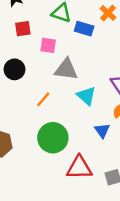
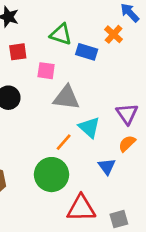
orange line: (43, 99) -> (64, 142), moved

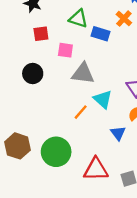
green circle: (52, 175) -> (56, 152), moved

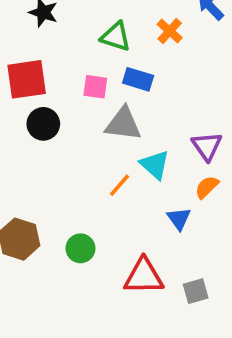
orange cross: (124, 19) -> (170, 31), moved
red square: (41, 34) -> (27, 79), moved, size x1.6
blue rectangle: (100, 34) -> (138, 79), moved
green circle: (56, 152) -> (80, 248), size x0.6

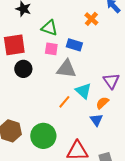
green triangle: (116, 37) -> (49, 28), moved
orange semicircle: (207, 187) -> (102, 103), moved
green circle: (80, 248) -> (43, 136), size x1.6

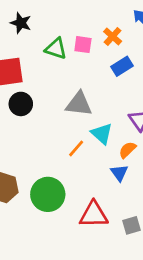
blue rectangle: (74, 45) -> (122, 66), moved, turned -49
pink square: (51, 49) -> (83, 45), moved

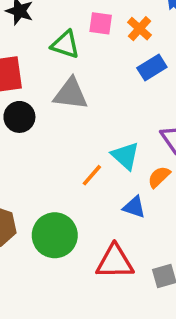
pink square: (83, 45) -> (101, 23), moved
gray triangle: (79, 104) -> (71, 94), moved
blue triangle: (119, 173) -> (134, 207), moved, turned -36

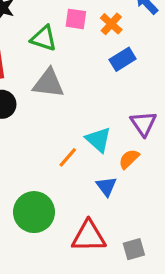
blue triangle: (134, 207) -> (106, 186), turned 35

